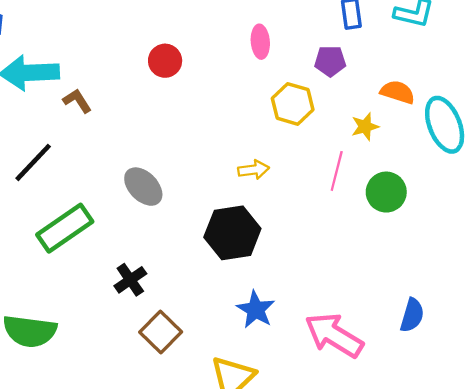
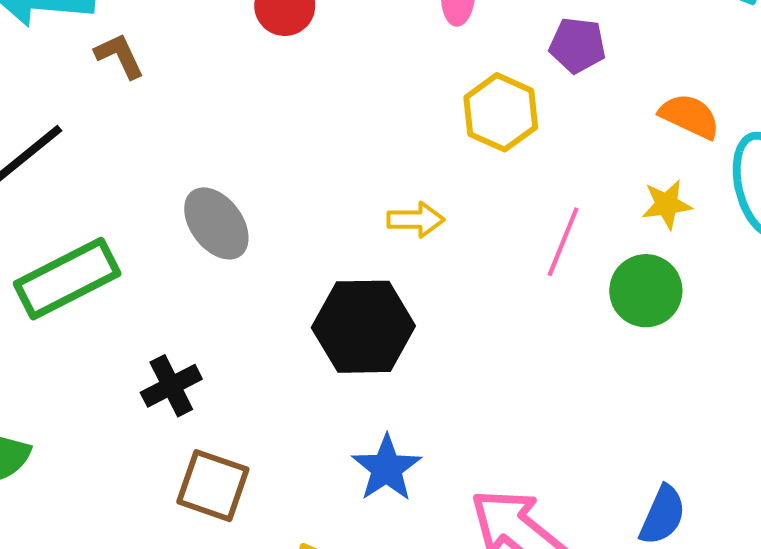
yellow star: (365, 127) -> (667, 204), moved
brown square: (161, 332) -> (213, 486), turned -33

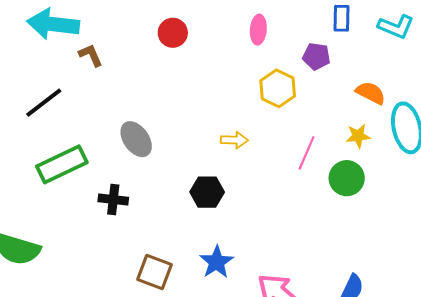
black hexagon: (363, 327) -> (207, 192), size x0.7
black cross: (171, 386) -> (113, 200), moved, turned 32
brown square: (213, 486) -> (155, 272), moved

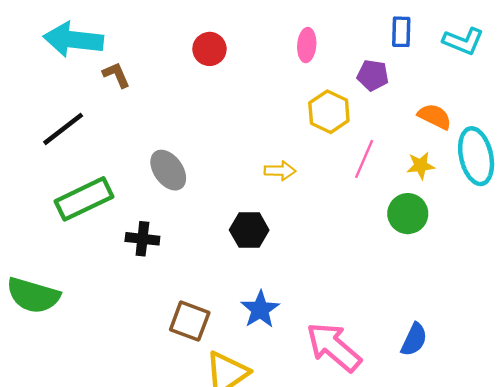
pink line: (307, 153) -> (364, 159), moved

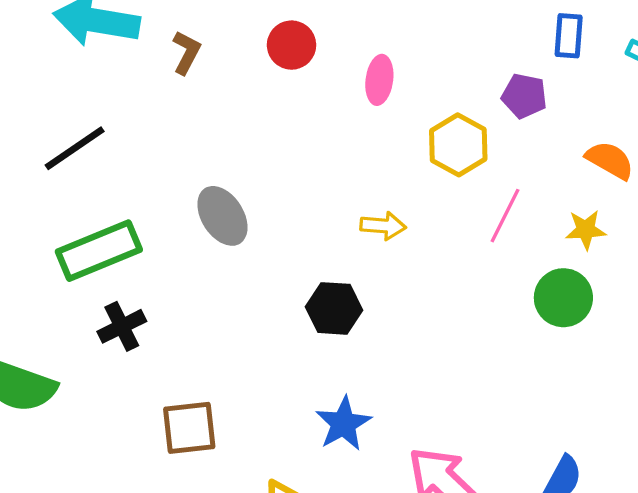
pink ellipse: (307, 45) -> (379, 80), moved
brown L-shape: (116, 75) -> (186, 52), moved, turned 48
black cross: (142, 239) -> (122, 326), moved, turned -36
brown square: (190, 321) -> (189, 428), moved, turned -30

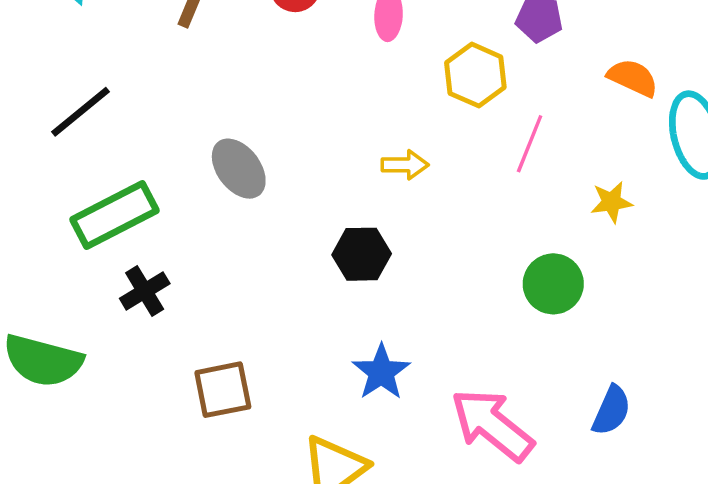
yellow star: (586, 230) -> (611, 202), moved
green circle: (563, 298) -> (553, 284), moved

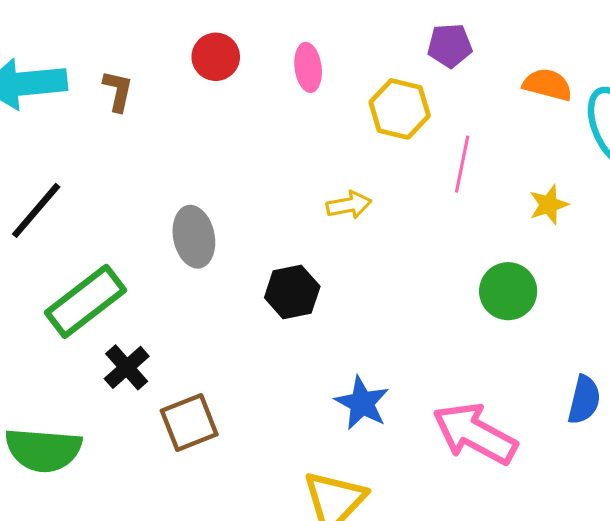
gray ellipse: (239, 169) -> (194, 237), turned 36
black hexagon: (362, 254) -> (292, 292), moved
brown square: (223, 390) -> (189, 423), moved

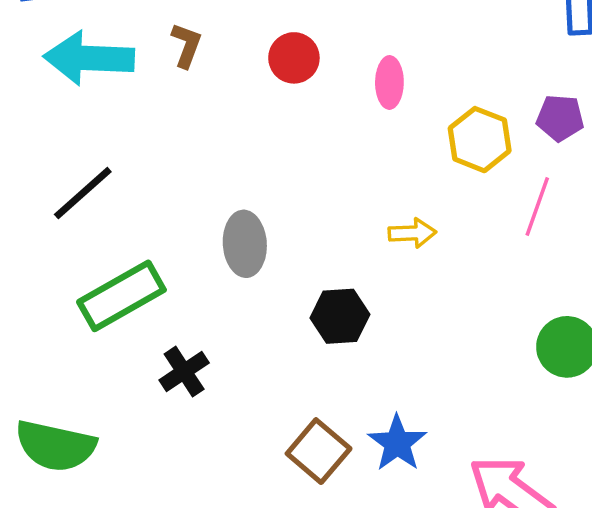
purple pentagon: (450, 45) -> (560, 118), moved
brown L-shape: (118, 91) -> (186, 45), moved
black cross: (127, 367) -> (184, 372), moved
brown square: (189, 423) -> (319, 451), moved, turned -36

